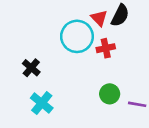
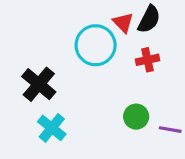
red cross: (106, 48) -> (147, 60), moved
black cross: (31, 68) -> (39, 84), size x1.5

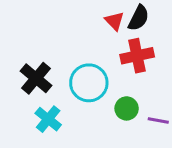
cyan circle: (96, 45) -> (89, 83), moved
red cross: (147, 60) -> (137, 56), size x1.5

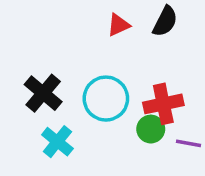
red triangle: (114, 21) -> (118, 25), moved, turned 50
red cross: (137, 56) -> (163, 104), moved

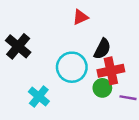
black semicircle: (165, 21) -> (102, 49), moved
black cross: (43, 93) -> (18, 46), moved

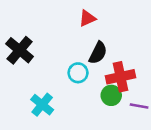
black semicircle: (102, 49) -> (98, 53), moved
cyan circle: (72, 67) -> (78, 73), size x0.6

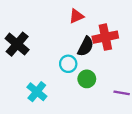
red cross: (120, 77) -> (105, 37), moved
green circle: (111, 95) -> (87, 79), moved

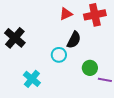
red cross: (105, 37) -> (95, 15), moved
green circle: (87, 79) -> (90, 68), moved

